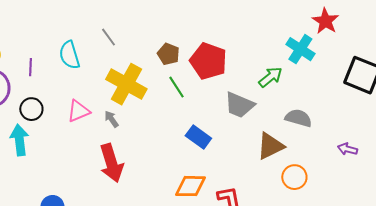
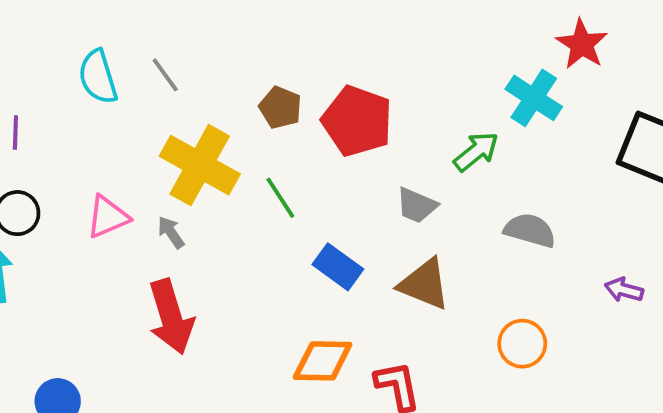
cyan semicircle: (69, 55) -> (98, 77), moved
green line: (176, 87) -> (280, 198), moved
gray trapezoid: (239, 105) -> (417, 205), size x0.7
brown triangle: (270, 146) -> (424, 284), moved, turned 48

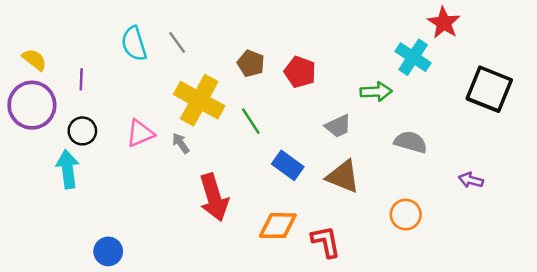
red pentagon: (357, 121) -> (300, 72), size x0.7
green arrow: (476, 152) -> (376, 92), turned 36
gray trapezoid: (417, 205) -> (338, 126), turned -48
red arrow: (171, 317) -> (214, 197), moved

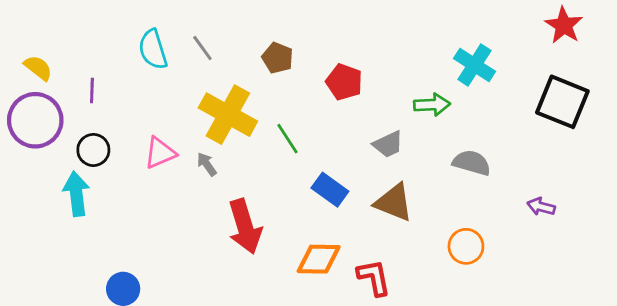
red star: (444, 23) -> (564, 25), moved
brown pentagon: (251, 63) -> (278, 58), moved

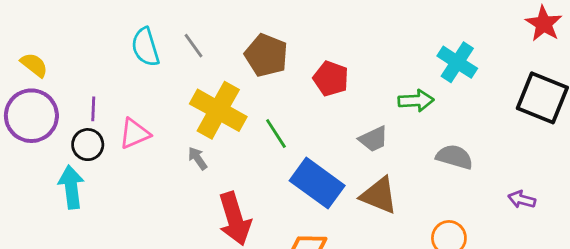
brown pentagon: (278, 58) -> (266, 55), size x1.4
purple line: (92, 90) -> (93, 109), moved
pink triangle: (160, 153) -> (134, 134), moved
blue rectangle: (330, 190) -> (317, 183), size x1.5

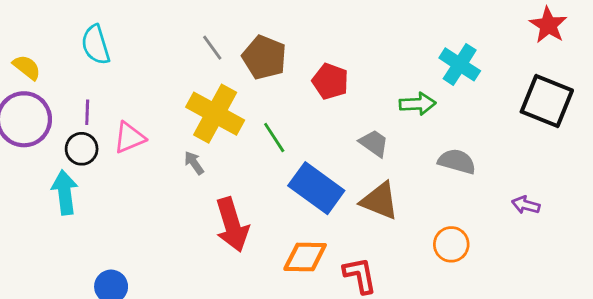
gray line: (193, 46) -> (212, 48), moved
cyan semicircle: (145, 47) -> (96, 45), moved
gray trapezoid: (373, 139) -> (374, 143), turned -120

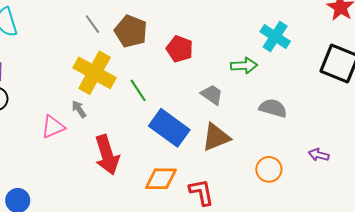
pink triangle: (129, 138) -> (53, 127), moved
brown triangle: (380, 201) -> (216, 137), turned -44
purple arrow: (526, 205) -> (319, 155), moved

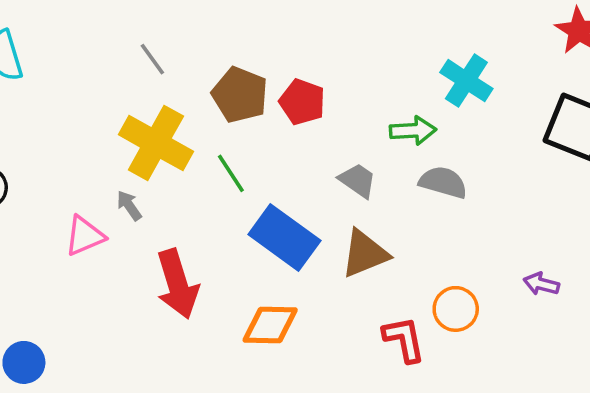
brown pentagon: (131, 31) -> (240, 95), moved
gray semicircle: (273, 108) -> (443, 182), moved
red L-shape: (201, 192) -> (404, 339), moved

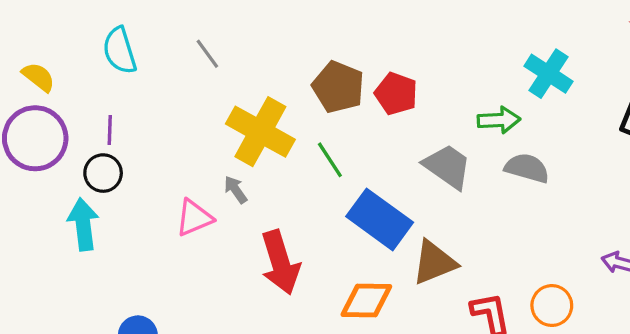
gray line: (152, 59) -> (207, 54), moved
gray trapezoid: (358, 180) -> (447, 166), size x1.4
brown triangle: (365, 254) -> (434, 262), moved
orange circle: (456, 309) -> (552, 306), moved

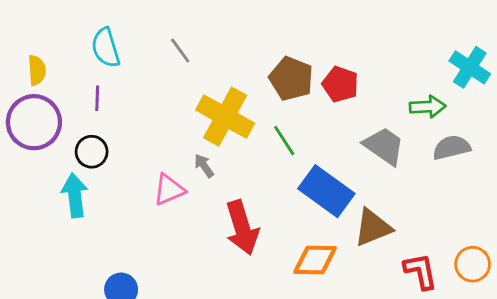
yellow semicircle: (38, 77) -> (37, 70), turned 48
purple line: (110, 130) -> (97, 98), moved
gray semicircle: (527, 168) -> (451, 147), turned -30

